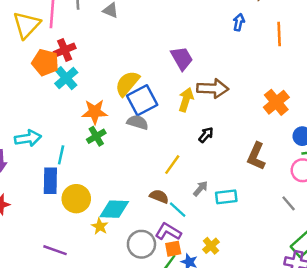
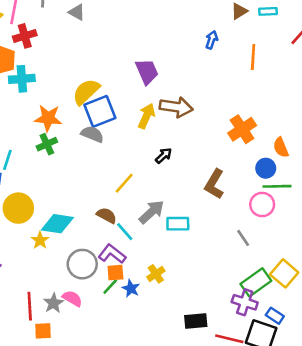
red cross: (65, 50) -> (25, 36), moved
cyan cross: (66, 78) -> (22, 79), turned 30
gray arrow: (201, 189) -> (151, 212), size x1.5

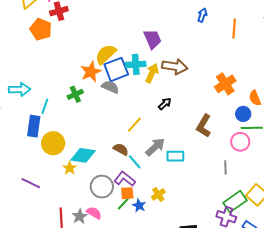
cyan cross: (22, 79) -> (136, 64), moved
orange star: (48, 118) -> (91, 72), moved, turned -30
gray line: (243, 238) -> (225, 167), turned 32

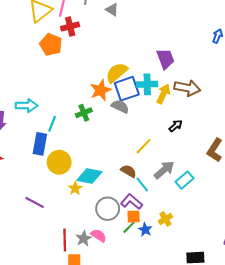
cyan rectangle: (175, 156) -> (185, 180), turned -42

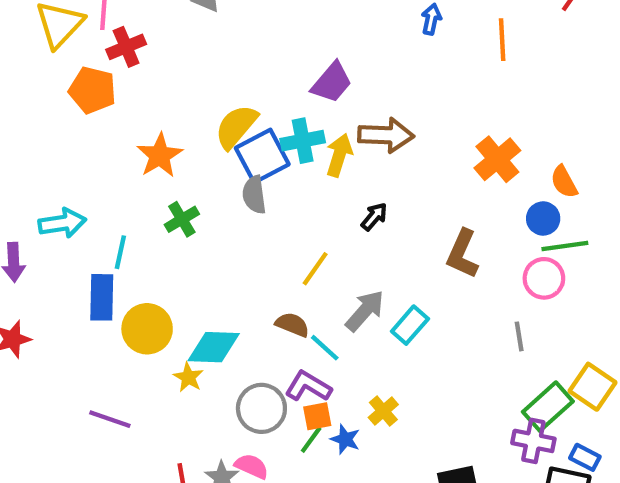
purple trapezoid: (165, 59) -> (332, 83), turned 70
orange star: (101, 90) -> (160, 155), moved
gray semicircle: (120, 106) -> (254, 195), turned -114

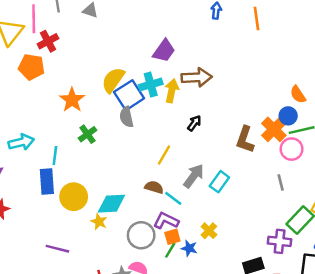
orange cross: (497, 159) -> (274, 129), moved
purple cross: (533, 441) -> (280, 241), moved

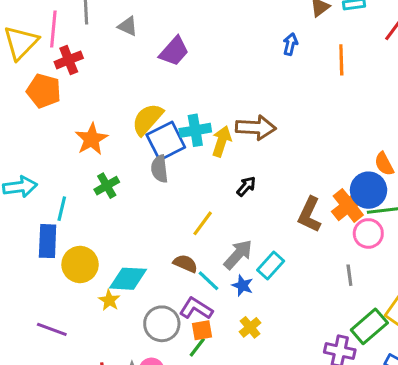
purple trapezoid: (164, 51) -> (174, 51), moved
blue circle: (288, 116) -> (369, 190), size x1.5
blue star: (189, 248) -> (243, 285), moved

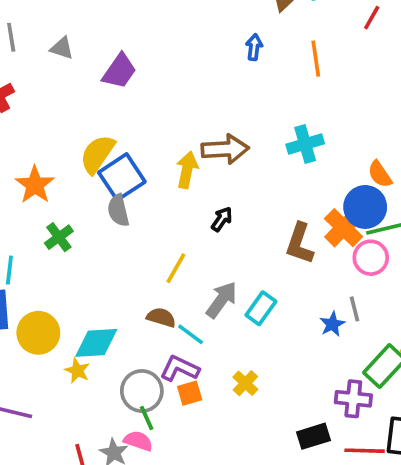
cyan cross: (195, 130) -> (305, 144), moved
blue star: (243, 285) -> (332, 324), moved, turned 30
green line: (197, 347) -> (147, 418), moved, turned -55

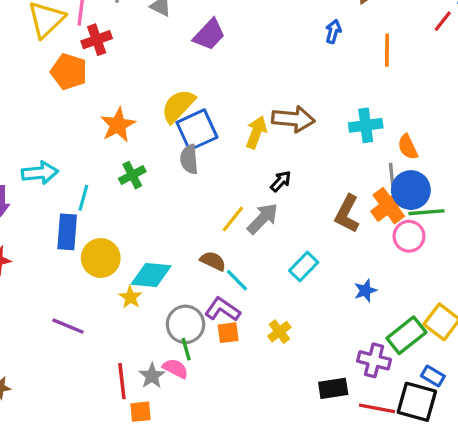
orange semicircle: (380, 174) -> (408, 147), moved
gray arrow: (222, 300) -> (263, 219), moved
gray line: (354, 309) -> (392, 174), moved

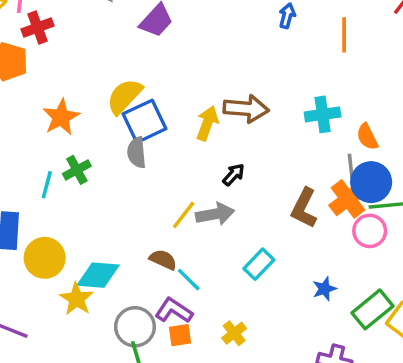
cyan line: (83, 198) -> (47, 185), moved
gray arrow: (263, 219) -> (215, 214), turned 36
yellow star: (130, 297) -> (77, 299), size x1.4
green rectangle: (406, 335) -> (373, 309), moved

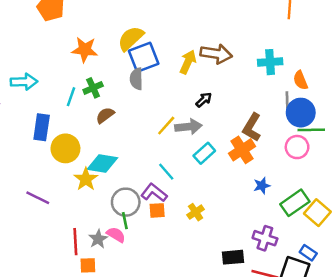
orange star: (61, 117) -> (85, 50), turned 30
orange cross: (348, 199) -> (242, 150), moved
brown semicircle: (163, 260) -> (105, 115), moved, turned -66
cyan rectangle: (259, 264) -> (204, 153), moved

